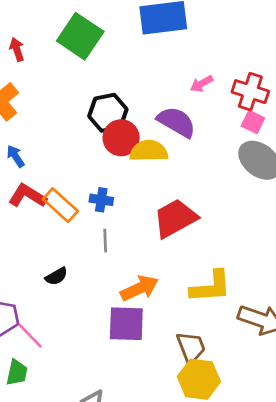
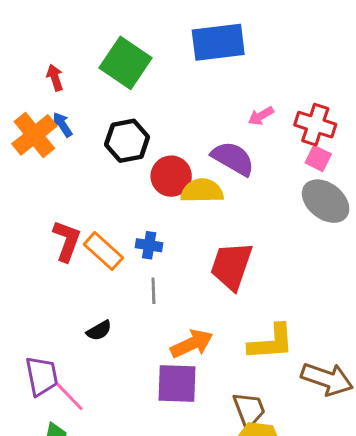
black hexagon: (108, 113) -> (127, 141), moved
blue arrow: (16, 156) -> (62, 125), moved
red L-shape: (27, 196) -> (67, 241), turned 78
red trapezoid: (175, 218) -> (231, 266), turned -42

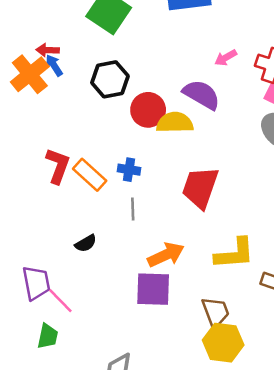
red arrow: (55, 78) -> (48, 50), moved, turned -70

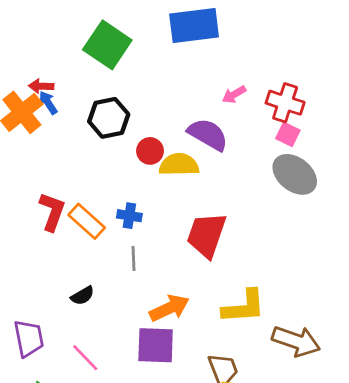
red circle: (148, 110) -> (150, 151), size x0.7
pink line: (60, 301) -> (85, 358), moved

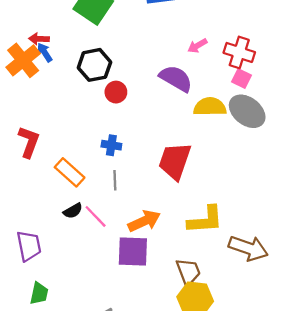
red circle: (150, 151) -> (116, 92), moved
yellow semicircle: (179, 165) -> (210, 107), moved
red L-shape: (52, 212) -> (29, 142), moved
orange rectangle: (87, 221) -> (70, 172), moved
pink line: (85, 358) -> (96, 216), moved

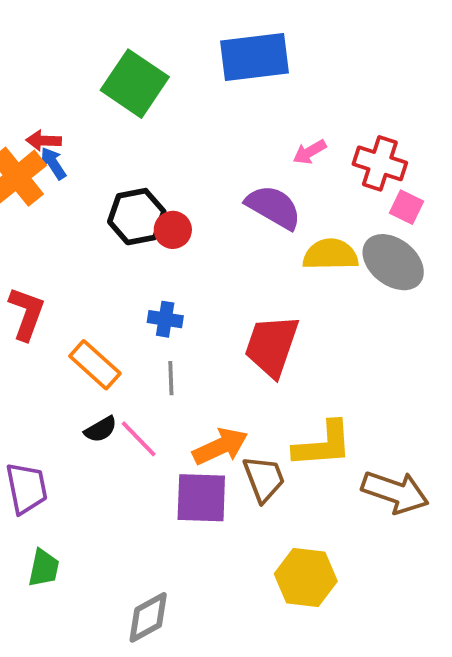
black hexagon: (94, 65) -> (137, 217), moved
pink square: (241, 78) -> (406, 207), moved
brown trapezoid: (188, 272) -> (264, 479), moved

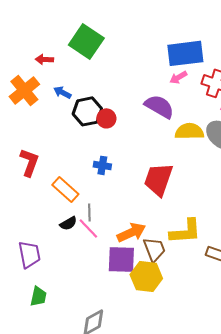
blue rectangle: (254, 57) -> (185, 53), moved
red arrow: (44, 141) -> (44, 59), moved
blue arrow: (53, 163) -> (62, 92), moved, turned -30
gray line: (171, 378) -> (89, 212), moved
yellow hexagon: (306, 578) -> (146, 276), moved

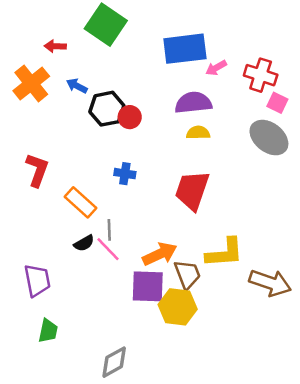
blue rectangle: (185, 53) -> (185, 49), moved
purple semicircle: (159, 106) -> (193, 103), turned -36
yellow semicircle: (189, 131) -> (198, 133), moved, size x0.7

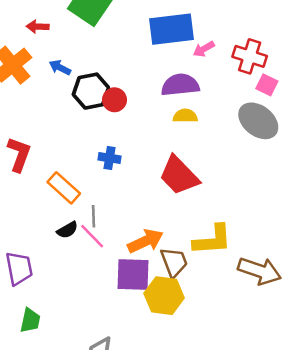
red trapezoid: (192, 190) -> (179, 175), turned -63

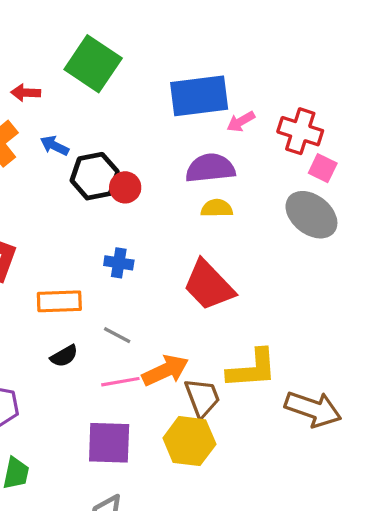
orange rectangle: (64, 188) -> (59, 301), turned -44
gray line: (93, 216) -> (117, 335), moved, turned -60
pink line: (92, 236) -> (120, 382), moved, turned -56
purple square: (133, 275) -> (109, 443), moved

